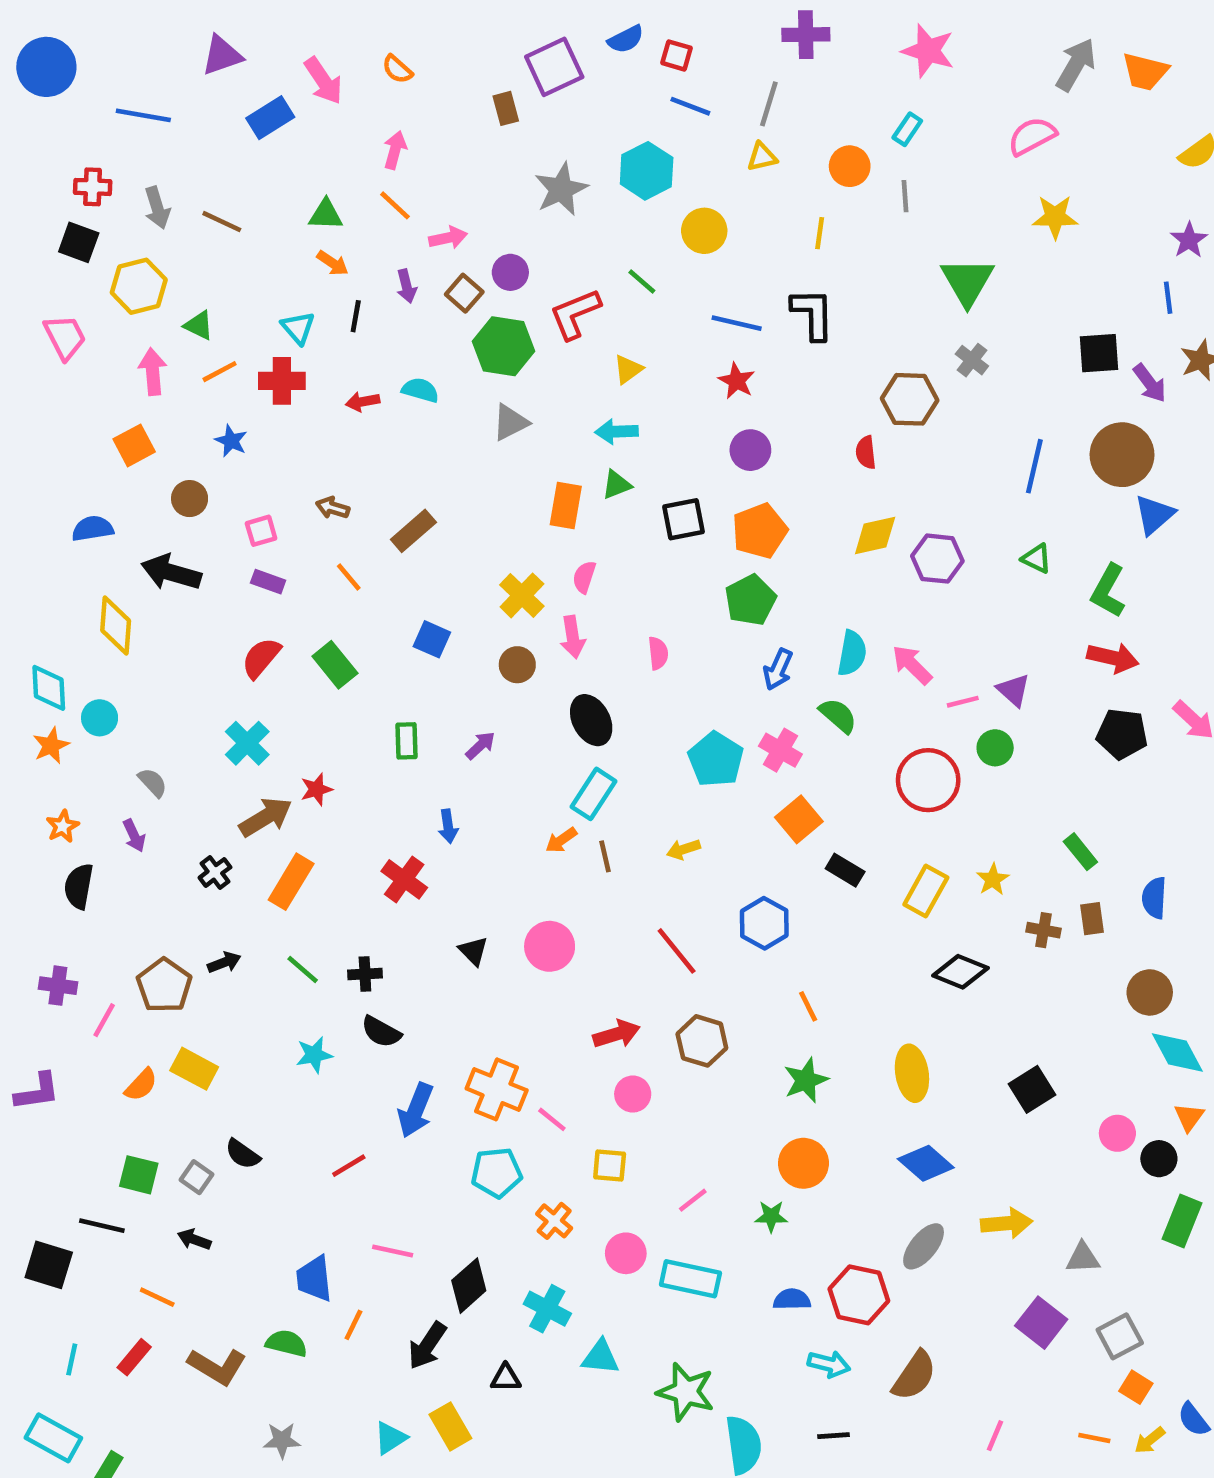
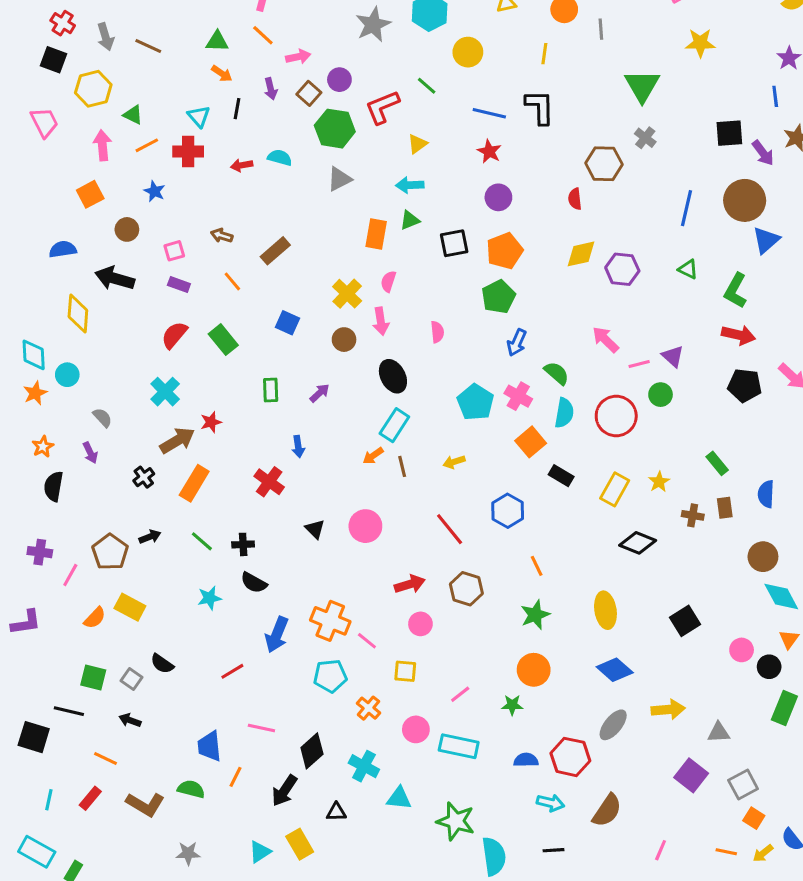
red cross: (93, 187) -> (63, 23), turned 30
cyan semicircle: (852, 653) -> (564, 413), moved

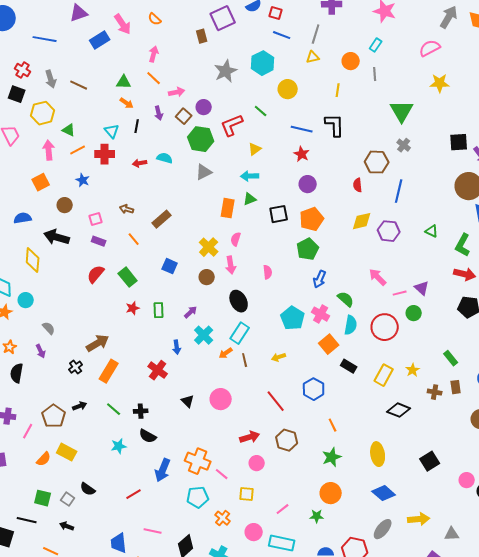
blue line: (687, 208) -> (399, 191), moved
cyan cross: (165, 392) -> (204, 335), moved
red star: (211, 422) -> (133, 308), moved

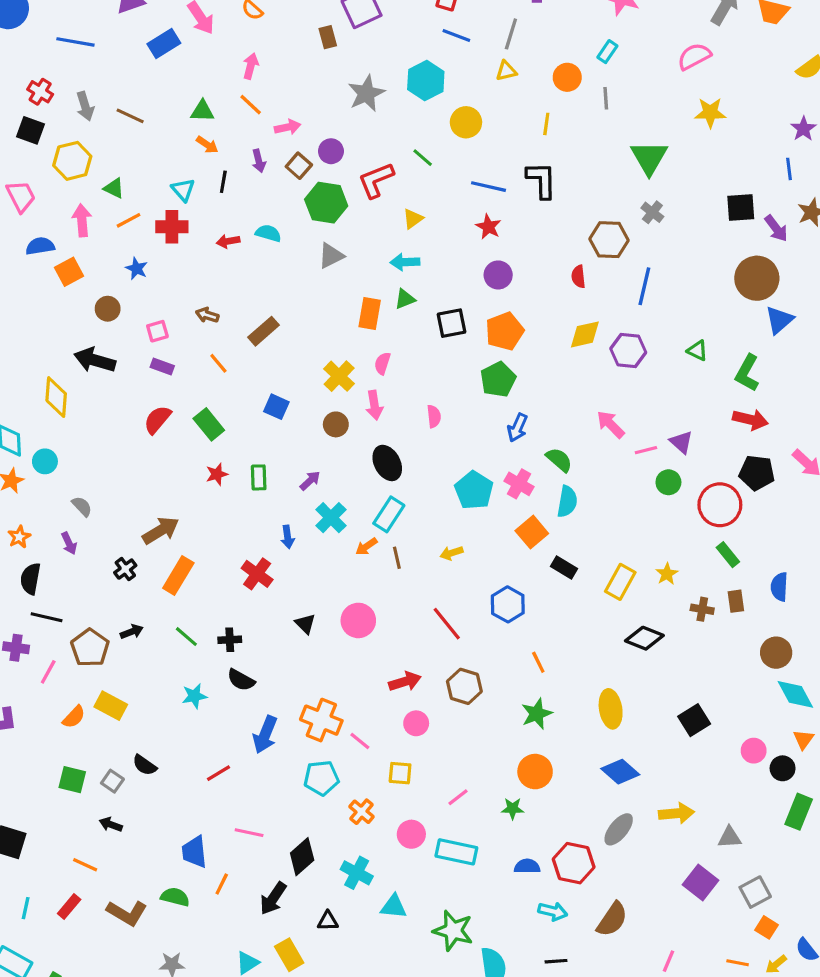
blue semicircle: (23, 218) -> (40, 246), moved
red circle: (385, 327) -> (720, 505), moved
black line: (27, 520) -> (47, 617), moved

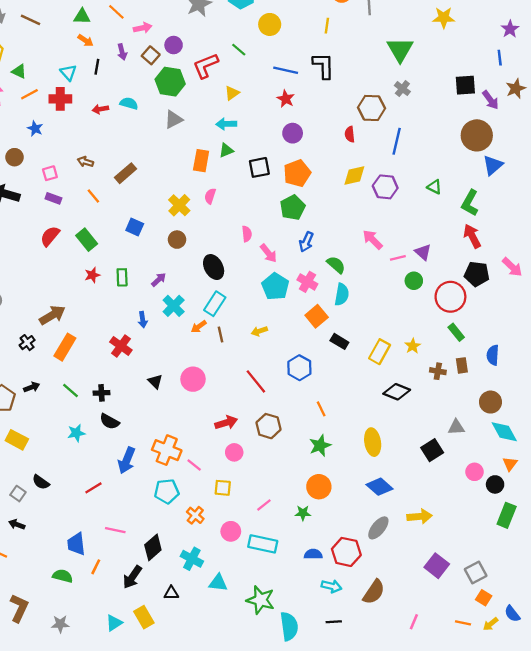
pink arrow: (374, 405) -> (269, 253), moved, turned -30
red arrow: (750, 420) -> (472, 236), turned -130
gray triangle: (730, 837) -> (456, 427), moved
brown L-shape: (127, 913) -> (19, 608), moved, turned -96

